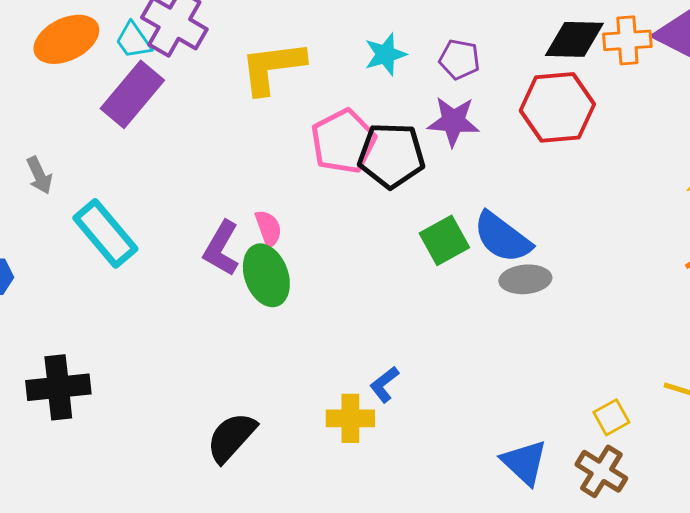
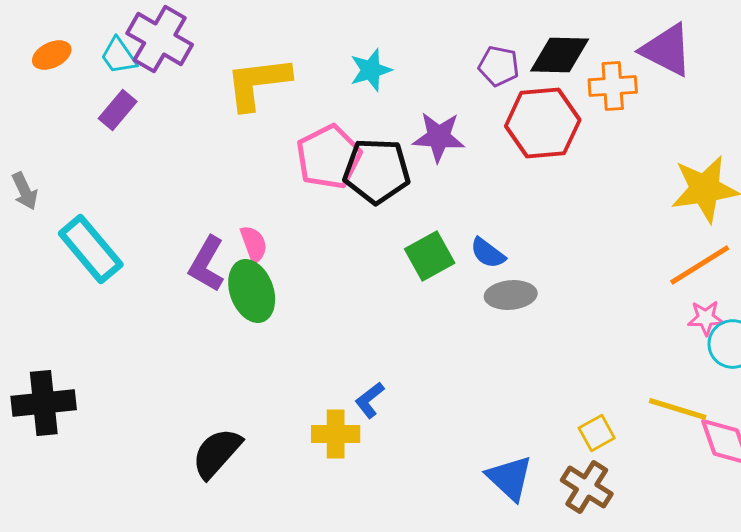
orange ellipse: (66, 39) -> (52, 55), size x0.6
orange cross: (627, 40) -> (613, 86), moved
purple pentagon: (459, 59) -> (499, 66), moved
purple rectangle: (132, 94) -> (118, 110), size x0.6
blue semicircle: (502, 237) -> (488, 253), size x0.6

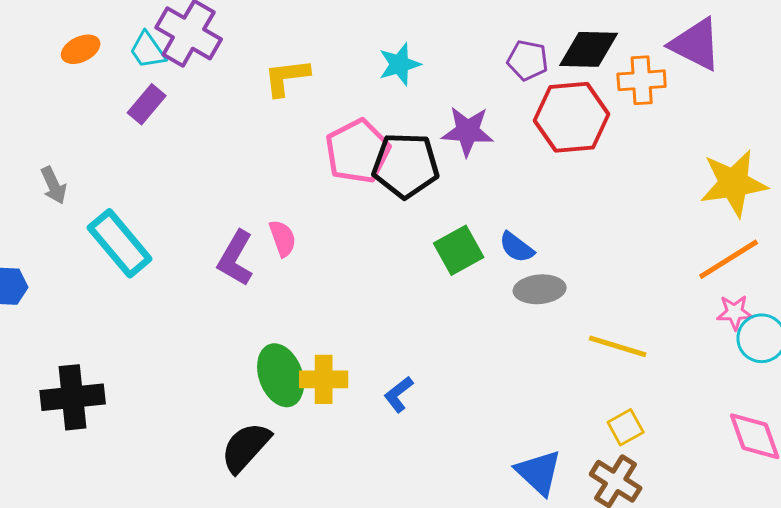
yellow L-shape: (258, 83) -> (287, 77), size x0.7
green ellipse: (252, 291) -> (281, 375), moved
yellow line: (678, 409) -> (618, 346), moved
yellow cross: (336, 434) -> (324, 379), moved

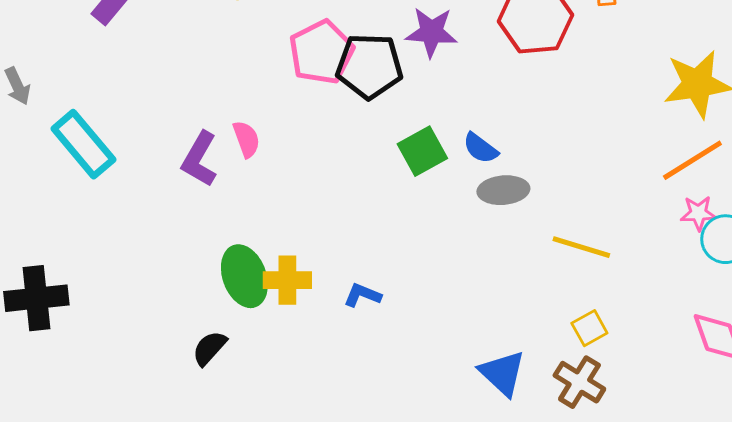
blue L-shape: (399, 394) -> (362, 295), turned 60
black semicircle: (246, 447) -> (209, 348), size x0.7

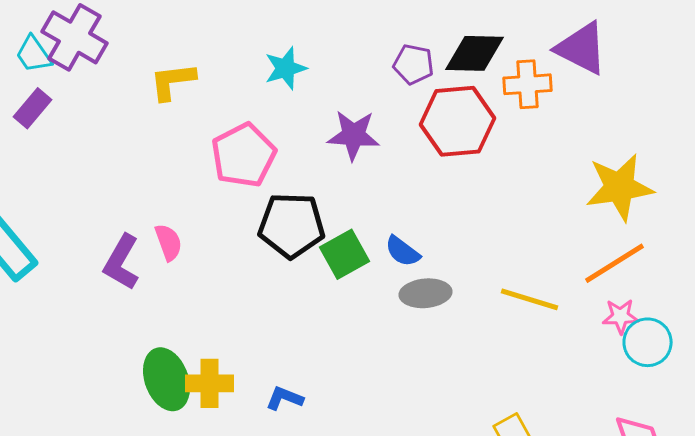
black pentagon: (369, 66) -> (292, 225), moved
yellow line: (581, 247) -> (530, 299), moved

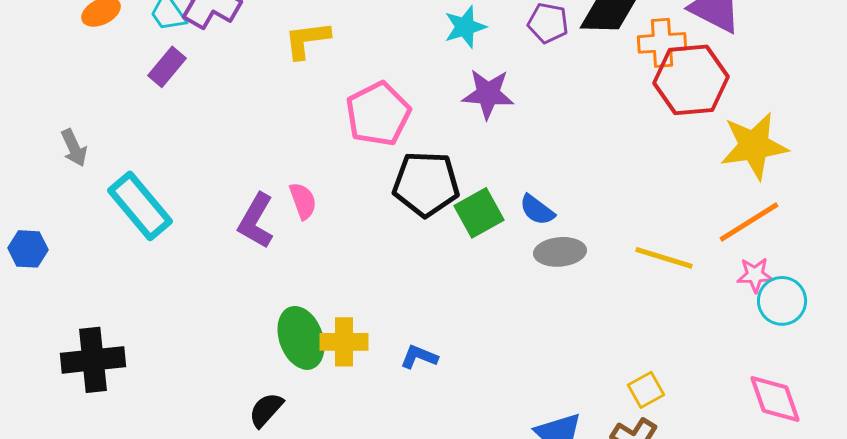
cyan star: (286, 68) -> (465, 27), moved
red hexagon: (458, 121) -> (691, 80), moved

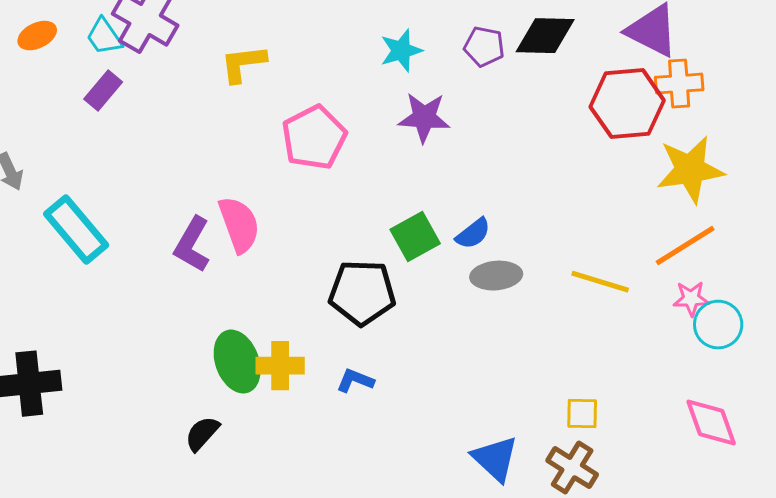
orange cross: (662, 43) -> (679, 84), moved
black pentagon: (426, 184) -> (362, 293), moved
pink semicircle: (303, 201) -> (239, 225), size x1.5
blue semicircle: (537, 210) -> (473, 234), turned -75
yellow square: (646, 390) -> (582, 414), turned 30

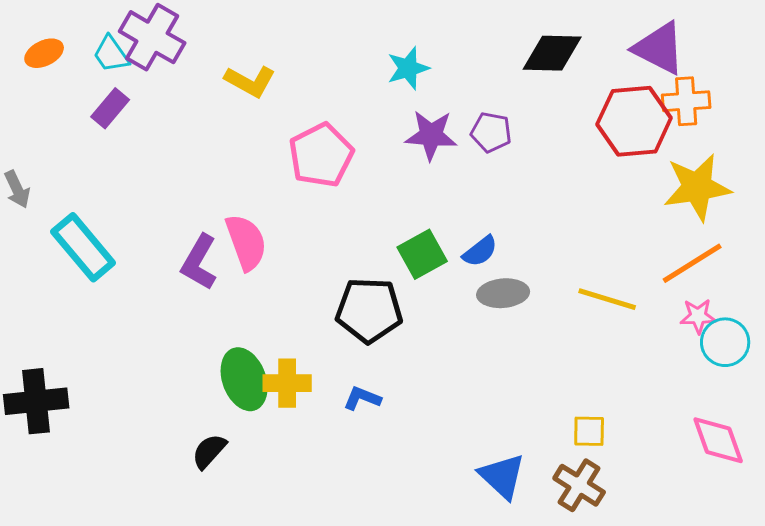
purple pentagon: (484, 47) -> (491, 132), moved
yellow L-shape: (243, 64) -> (250, 81), turned -144

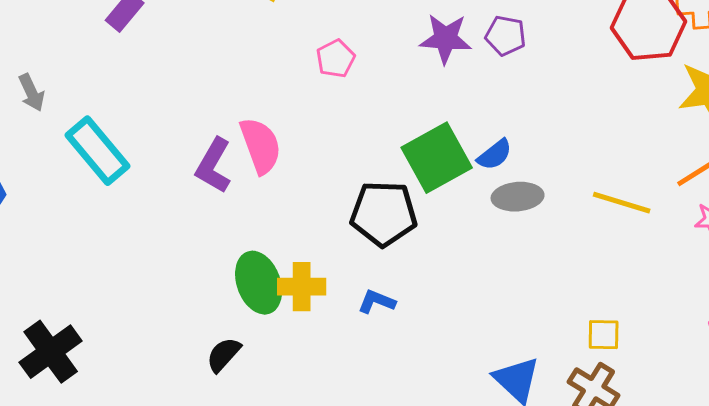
pink pentagon: (321, 155) -> (336, 59), size x0.6
green square: (422, 254) -> (437, 158), size x1.4
black cross: (36, 401) -> (51, 352), moved, turned -30

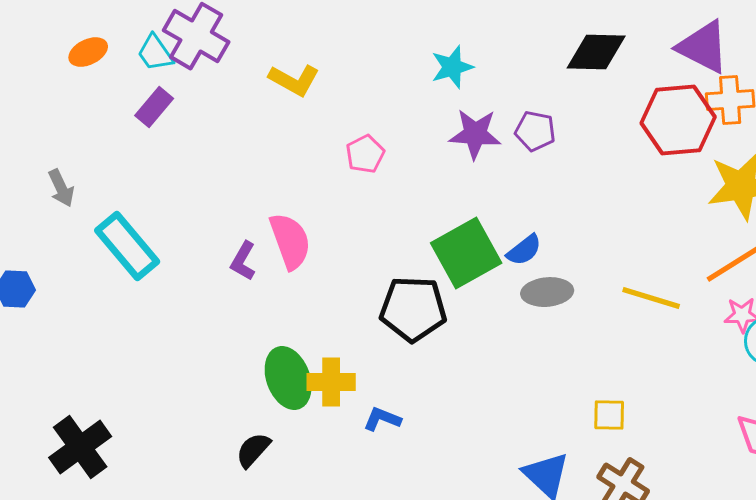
purple L-shape: (214, 166) -> (243, 261), size x0.7
blue L-shape: (377, 302) -> (382, 419), moved
yellow square: (604, 335) -> (609, 415), moved

